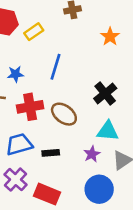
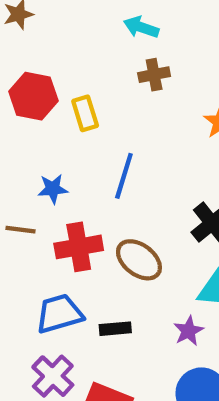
yellow rectangle: (34, 32) -> (85, 113), turned -72

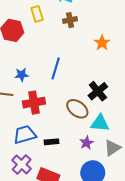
yellow rectangle: (85, 113) -> (37, 14), moved
brown ellipse: (139, 260) -> (77, 109), moved

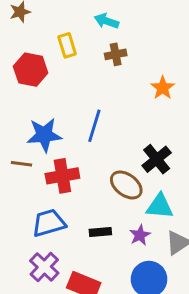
blue star: (22, 75) -> (44, 135), size x1.6
black rectangle: (51, 142) -> (100, 232), moved

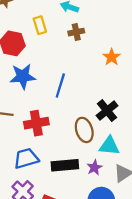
blue star: (44, 135) -> (23, 76), moved
brown ellipse: (126, 185) -> (84, 130), turned 35
black rectangle: (100, 232) -> (65, 165), size x1.6

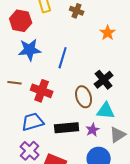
brown cross: (76, 32) -> (77, 11), turned 32
red cross: (36, 123) -> (42, 91), turned 30

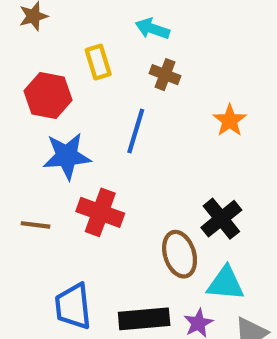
blue line: (63, 58) -> (136, 131), moved
red cross: (42, 91) -> (100, 212), moved
blue trapezoid: (33, 122) -> (73, 306), turned -80

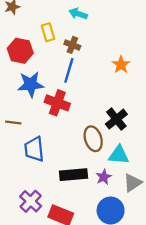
brown cross: (165, 75) -> (72, 45), moved
red cross: (100, 212) -> (57, 103), moved
blue trapezoid: (73, 306) -> (34, 149), moved

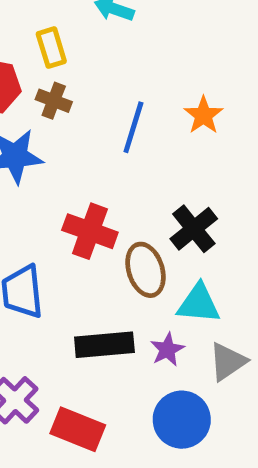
brown cross: (72, 45) -> (54, 101), moved
blue line: (69, 70) -> (133, 127), moved
red cross: (57, 103) -> (90, 231), moved

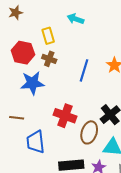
brown ellipse: (146, 270) -> (89, 132), turned 35

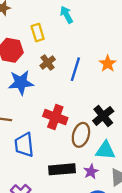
cyan arrow: (75, 19) -> (66, 15), turned 42
brown cross: (49, 59) -> (48, 63), moved, turned 32

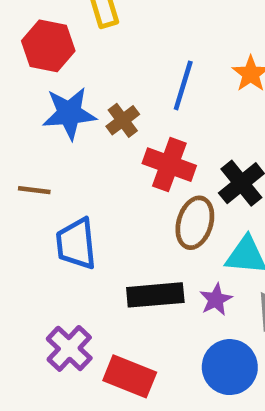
brown cross: (48, 63) -> (123, 120), moved
red cross: (55, 117) -> (169, 165), moved

